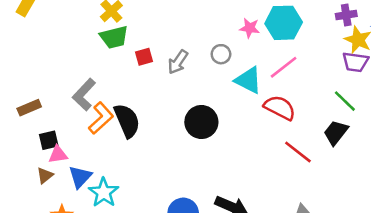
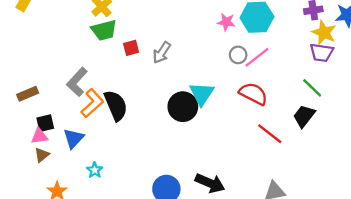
gray circle: (221, 54) -> (238, 55), moved
cyan triangle: (248, 80) -> (202, 94), moved, turned 36
pink triangle: (58, 155) -> (39, 136), moved
blue triangle: (80, 177) -> (73, 138), moved
cyan star: (104, 192) -> (95, 170), size x0.6

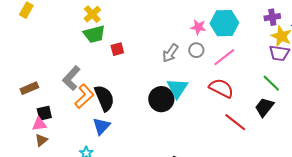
gray arrow: (162, 53) -> (170, 53), moved
gray circle: (238, 55) -> (196, 50), moved
blue triangle: (73, 138) -> (101, 126), moved

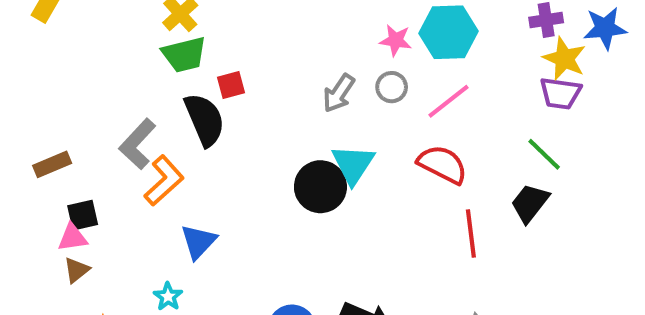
black semicircle: (104, 98) -> (205, 120), moved
red line: (235, 122) -> (471, 233), turned 45

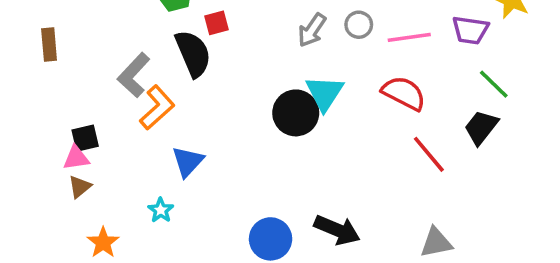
purple trapezoid: (560, 93) -> (470, 30), moved
pink line: (449, 101) -> (409, 37), turned 30
brown rectangle: (52, 164) -> (49, 45), moved, turned -72
red line: (471, 233) -> (429, 154), turned -33

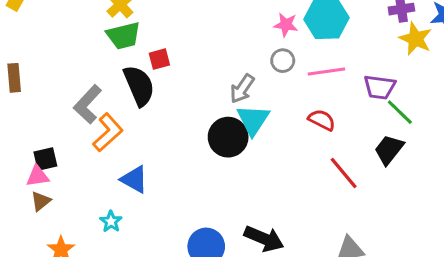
gray arrow: (312, 30) -> (242, 89), moved
purple trapezoid: (470, 30) -> (380, 87), moved
red semicircle: (404, 93) -> (322, 120), size x0.7
blue triangle: (188, 162) -> (134, 179), turned -44

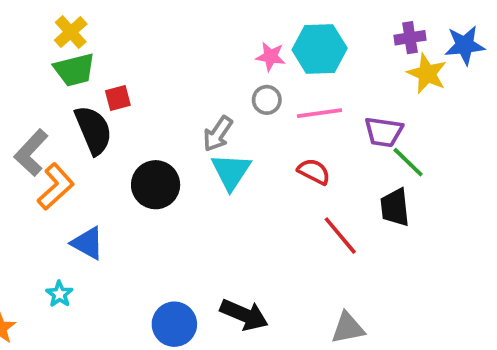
black circle: (228, 137) -> (156, 185), moved
black trapezoid: (389, 150) -> (395, 207), turned -44

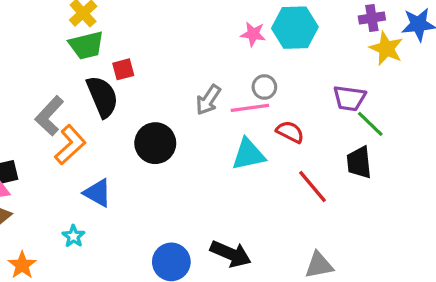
gray circle: (267, 100) -> (264, 87), moved
pink line: (320, 113) -> (250, 108), moved
cyan triangle: (231, 172) -> (248, 154), moved, turned 45

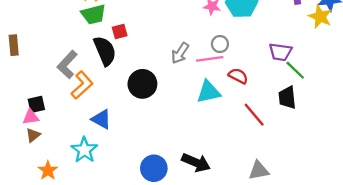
yellow star: (386, 48) -> (320, 17), moved
cyan star: (73, 236) -> (84, 150), size x1.6

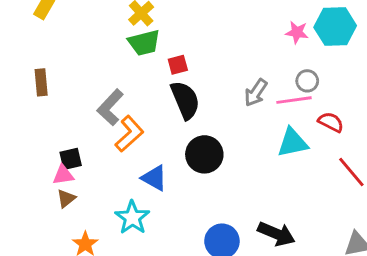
black semicircle: (105, 51) -> (185, 100), moved
black circle: (142, 84) -> (204, 154), moved

